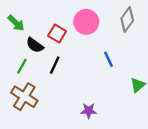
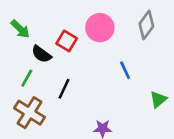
black line: (55, 65) -> (64, 89), moved

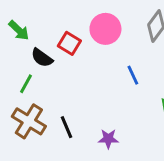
black line: (64, 89) -> (66, 127), moved, turned -48

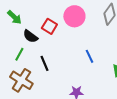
blue line: (133, 75) -> (89, 56), moved
black line: (66, 127) -> (44, 63), moved

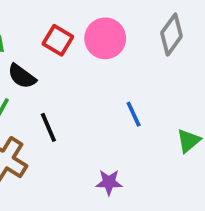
red square: (49, 26) -> (58, 40), moved

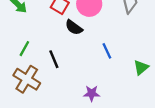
black semicircle: (22, 76) -> (74, 27), moved

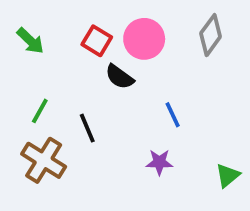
green triangle: (141, 67) -> (228, 175), moved
purple star: (92, 93) -> (159, 162), moved

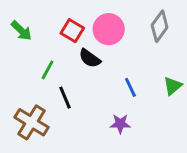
green line: (40, 111) -> (48, 70), moved
green triangle: (228, 175) -> (173, 86), moved

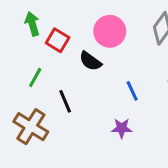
green arrow: (21, 31) -> (32, 24), moved, turned -150
red square: (72, 31) -> (58, 40), moved
green line: (48, 70) -> (35, 77), moved

